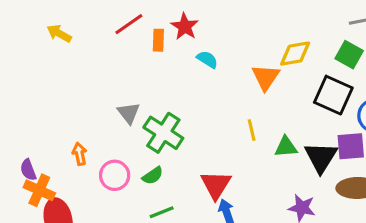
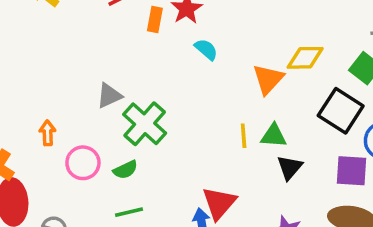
gray triangle: (129, 113) -> (109, 96), turned 35
green triangle: (286, 147) -> (274, 136), moved
black triangle: (321, 157) -> (290, 167), moved, size x0.7
red triangle: (216, 185) -> (219, 203), moved

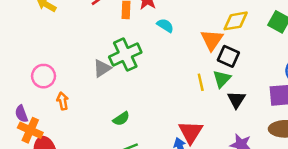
black square: (341, 111) -> (228, 56), moved, size x0.7
green cross: (145, 124) -> (125, 55), moved, turned 32
green triangle: (274, 136) -> (222, 79), turned -42
pink circle: (83, 163) -> (44, 76), moved

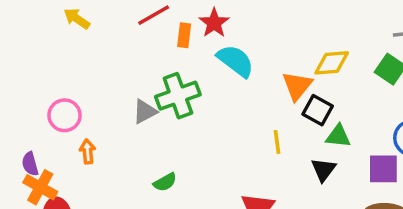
cyan semicircle: (165, 25) -> (236, 61), size x1.6
green triangle: (222, 79) -> (338, 136), moved, turned 48

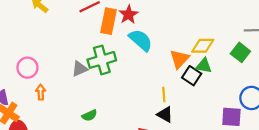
orange rectangle: (184, 35) -> (109, 21), size x1.6
green triangle: (338, 136) -> (204, 66), moved
black triangle: (323, 170) -> (165, 114), moved, turned -42

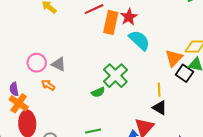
green cross: (102, 60) -> (115, 76), moved, turned -30
gray triangle: (80, 69) -> (59, 64), moved, turned 49
orange arrow: (41, 92) -> (48, 85), turned -56
green semicircle: (89, 115) -> (98, 92), moved

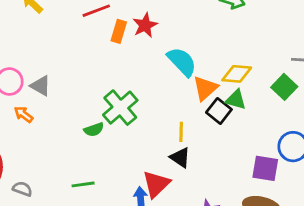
orange rectangle: (111, 22) -> (119, 31), size x0.7
cyan semicircle: (139, 40) -> (182, 62), moved

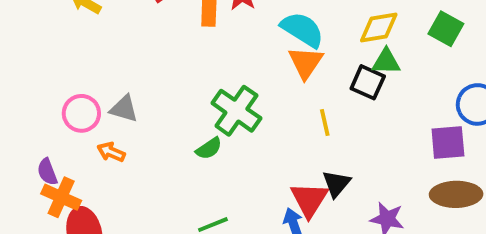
orange triangle: (205, 88) -> (306, 63), moved
black triangle: (180, 158) -> (336, 184), moved, turned 50

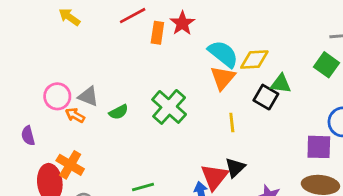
yellow diamond: (379, 27) -> (254, 60), moved
green semicircle: (209, 148) -> (119, 112), moved
orange arrow: (111, 152) -> (75, 115), moved
orange cross: (61, 197) -> (70, 165), moved

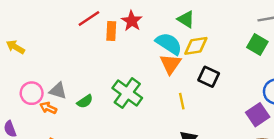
yellow arrow: (69, 17) -> (15, 47), moved
green triangle: (281, 84) -> (186, 19), moved, turned 30
purple square: (319, 147) -> (258, 115), turned -30

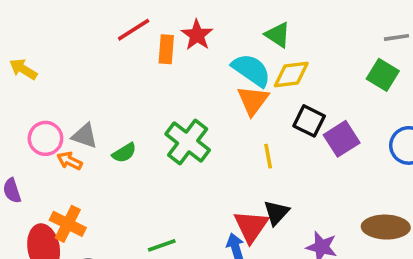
purple square: (258, 115) -> (342, 139), moved

